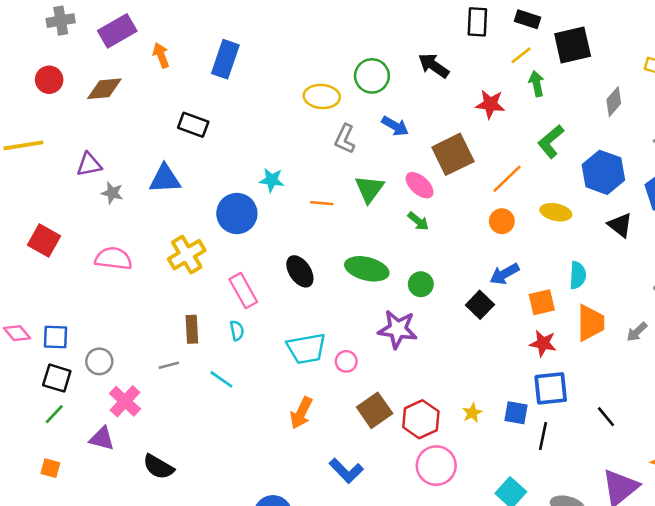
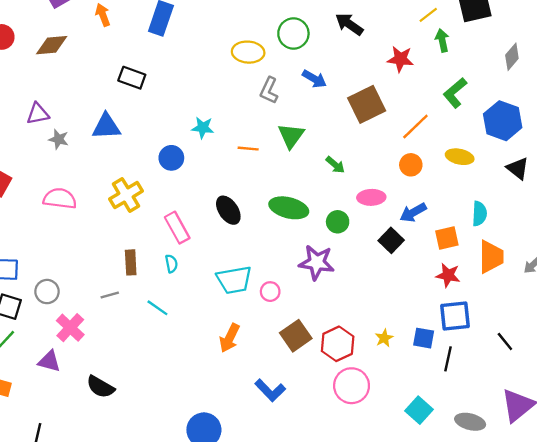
pink ellipse: (420, 185) -> (371, 197), moved, turned -44
blue circle: (237, 213) -> (171, 158), size x0.7

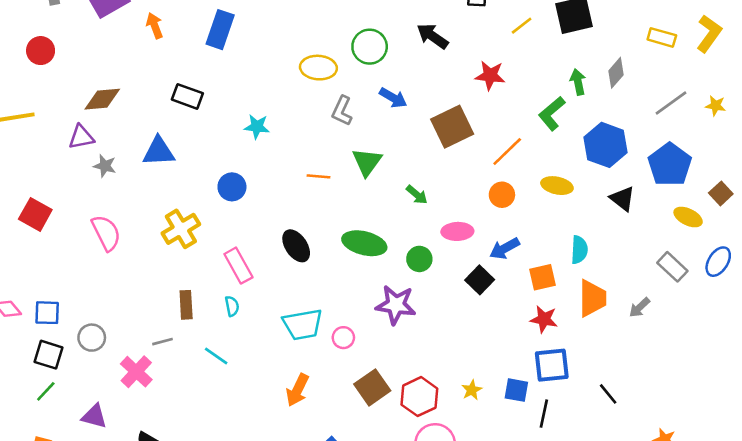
green arrow: (442, 40) -> (578, 82), moved
brown diamond: (52, 45) -> (102, 99), moved
cyan star: (203, 128) -> (257, 127), moved
pink semicircle: (60, 199) -> (106, 233), turned 56
pink cross: (70, 328) -> (136, 372), moved

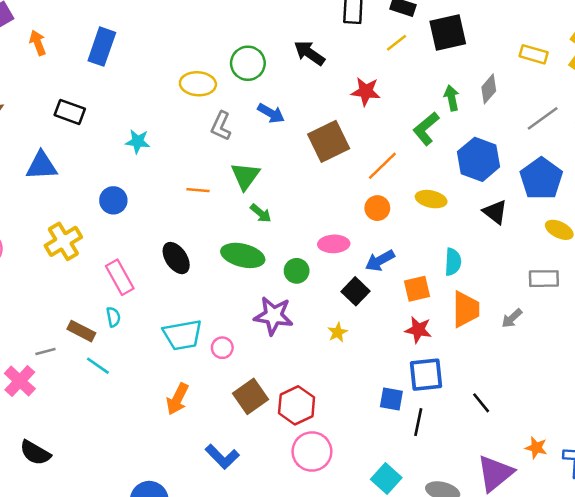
green arrow: (417, 195) -> (261, 213), moved
gray rectangle: (672, 267) -> (544, 279), turned -44
brown rectangle: (186, 305) -> (81, 331), moved, turned -60
yellow star: (472, 390) -> (338, 332), moved

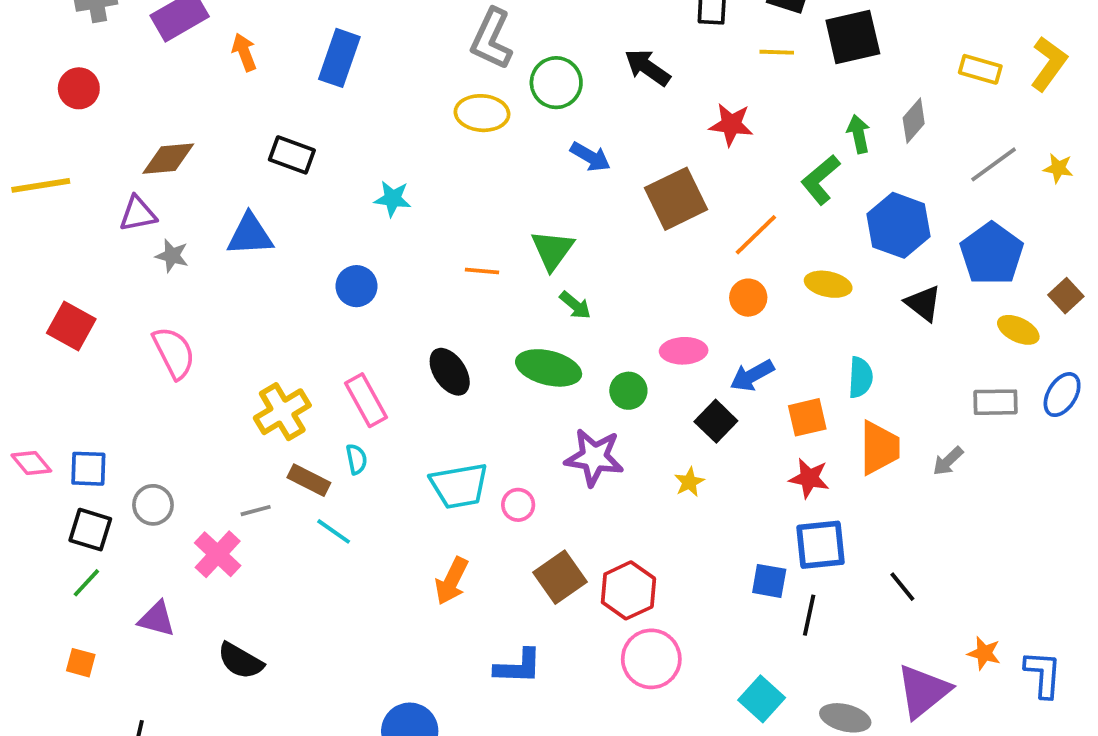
yellow line: (397, 43) -> (777, 52), turned 40
gray L-shape: (221, 126) -> (492, 39), moved, size x1.4
yellow cross: (63, 241) -> (282, 412), moved
blue L-shape: (222, 457) -> (518, 666), turned -44

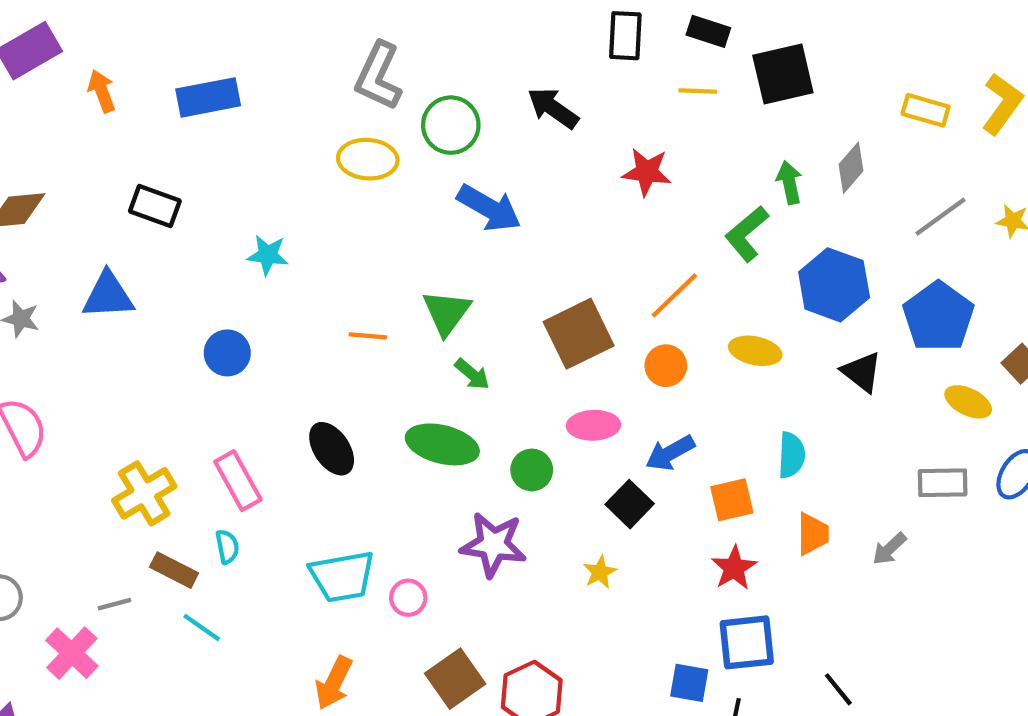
blue rectangle: (339, 58) -> (208, 97), turned 60
blue arrow: (590, 157) -> (489, 208), size x1.4
brown square: (676, 199) -> (579, 334), moved
orange trapezoid: (879, 448) -> (813, 534), size x0.7
red star: (809, 478) -> (734, 568), turned 30

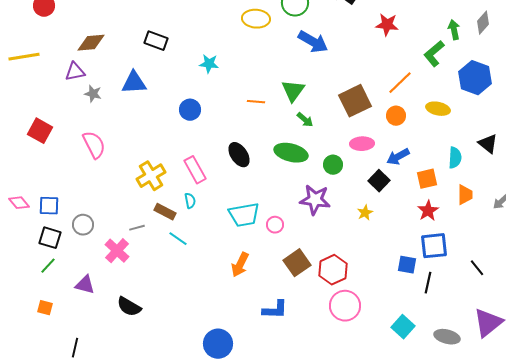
black triangle: (862, 372) -> (488, 144), moved

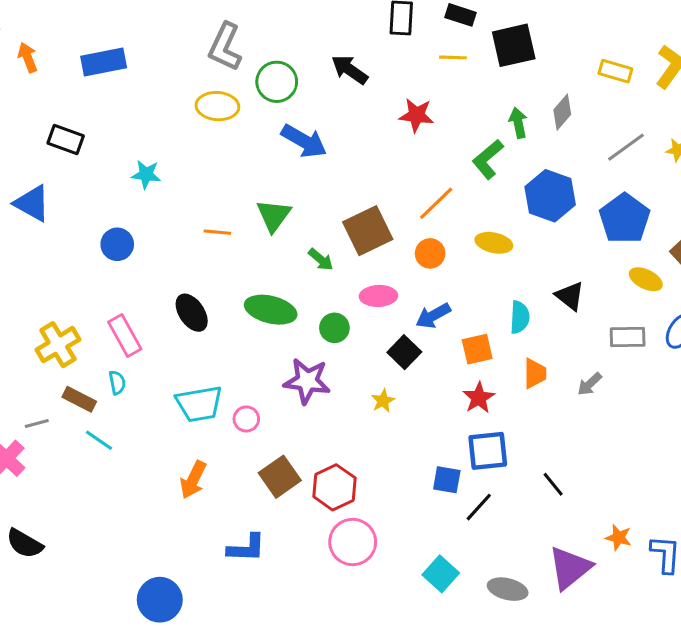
blue triangle: (134, 83) -> (32, 203), turned 32
green arrow: (305, 120) -> (321, 259), moved
black line: (428, 283) -> (479, 507), turned 30

